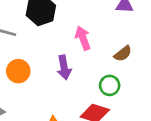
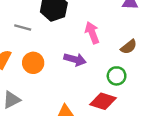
purple arrow: (64, 67) -> (75, 59), turned -65

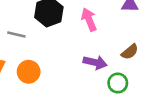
pink arrow: (92, 33) -> (89, 19), moved
purple arrow: (75, 59) -> (95, 62), moved

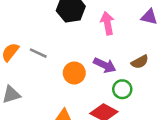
gray line: (16, 35) -> (38, 53), moved
orange circle: (29, 72) -> (74, 73), moved

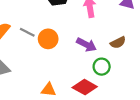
orange circle: (74, 73) -> (48, 39), moved

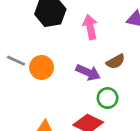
brown semicircle: (118, 43) -> (116, 62), moved

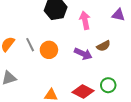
gray line: (16, 61) -> (30, 45), turned 40
green circle: (108, 98) -> (108, 85), moved

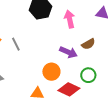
orange circle: (49, 50) -> (51, 72), moved
green circle: (108, 85) -> (88, 75), moved

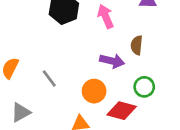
gray line: (16, 44) -> (49, 78), moved
brown semicircle: (88, 44) -> (137, 45), turned 136

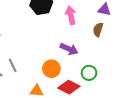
brown semicircle: (137, 45) -> (98, 30), moved
gray line: (49, 78) -> (13, 65), moved

